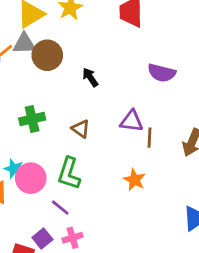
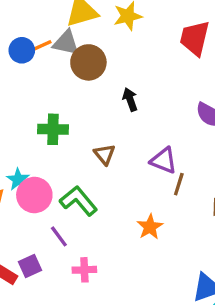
green L-shape: (69, 173) -> (79, 201), turned 108
pink cross: (73, 238) -> (84, 270), moved

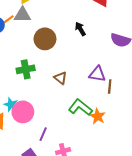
brown circle: (88, 62) -> (45, 39), moved
black arrow: (130, 99) -> (80, 29), moved
green L-shape: (79, 201) -> (80, 107), moved
purple line: (59, 236) -> (43, 134), turned 72

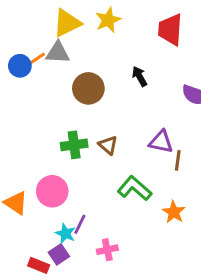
green cross: (26, 69) -> (74, 145), moved
cyan star: (11, 105) -> (65, 234), moved
orange star: (98, 116) -> (174, 212), moved

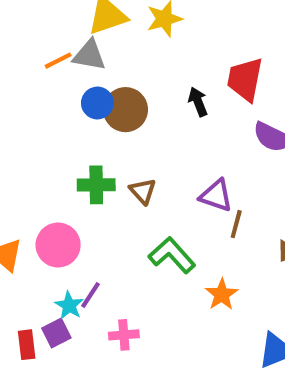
red trapezoid: (170, 30) -> (245, 79), moved
blue circle: (20, 66) -> (97, 103), moved
red rectangle: (39, 265) -> (27, 345), turned 54

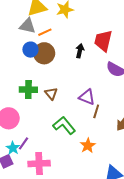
orange line: (58, 61) -> (45, 32), moved
black arrow: (198, 102) -> (80, 51), turned 32
pink cross: (124, 335) -> (39, 164), size x1.5

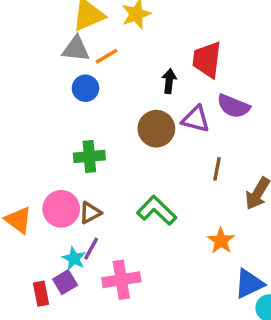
brown circle: (44, 53) -> (156, 129), moved
brown triangle: (51, 93) -> (90, 213), moved, turned 48
purple triangle: (87, 97) -> (196, 119), moved
brown line: (96, 111) -> (217, 169), moved
orange star: (88, 146) -> (221, 241), moved

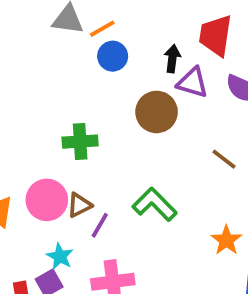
blue circle: (85, 88) -> (113, 56), moved
purple triangle: (196, 119) -> (192, 83), moved
brown line: (217, 169) -> (224, 159), turned -65
purple line: (91, 249) -> (100, 225), moved

